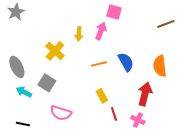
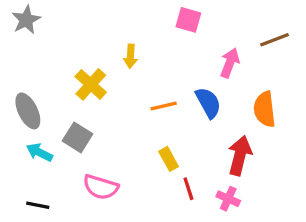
pink arrow: (101, 31) -> (230, 63), moved

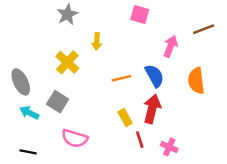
gray star: (26, 20) -> (67, 14), moved
red arrow: (240, 156) -> (152, 109), moved

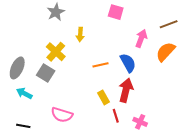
orange semicircle: (196, 81) -> (166, 52), moved, turned 50
gray ellipse: (21, 82) -> (17, 68), turned 50
gray square: (58, 102) -> (46, 73), moved

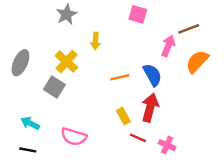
brown line: (169, 24) -> (189, 29), moved
gray ellipse: (17, 68) -> (20, 63), moved
cyan arrow: (24, 93) -> (30, 123), moved
red line: (116, 116) -> (138, 138), turned -48

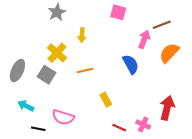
gray ellipse: (20, 63) -> (17, 70), moved
orange line: (120, 77) -> (85, 70), moved
red arrow: (150, 108) -> (167, 108), moved
red line: (138, 138) -> (119, 128), moved
black line: (28, 150) -> (38, 129), moved

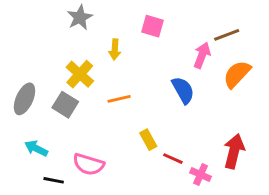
pink square: (118, 12) -> (153, 26), moved
red line: (119, 128) -> (173, 159), moved

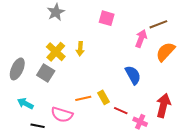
yellow arrow: (115, 49) -> (80, 49), moved
blue semicircle: (183, 90) -> (133, 75), moved
orange line: (119, 99) -> (83, 98), moved

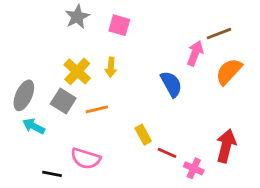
pink square: (107, 18) -> (119, 25), moved
blue semicircle: (133, 75) -> (171, 84), moved
orange line: (83, 98) -> (97, 109), moved
cyan arrow: (25, 103) -> (34, 126), moved

